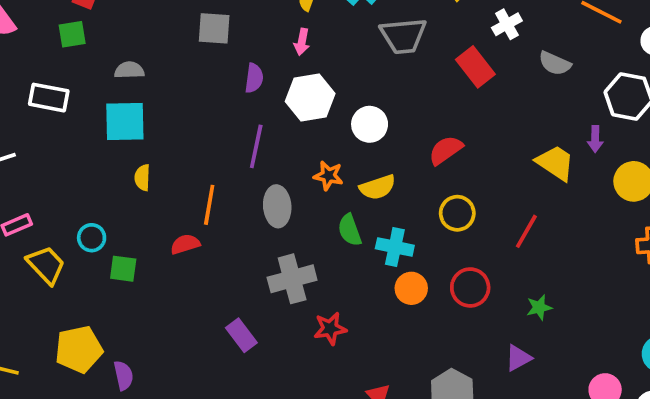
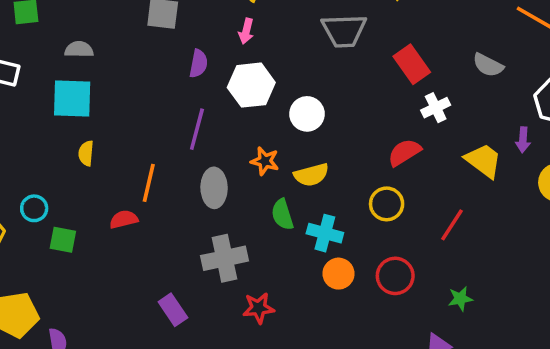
white cross: (507, 24) -> (436, 108), moved
red semicircle: (446, 150) -> (404, 152), moved

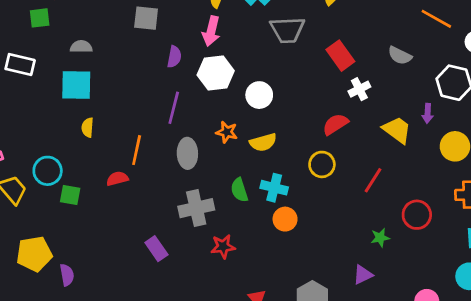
pink arrow: (246, 31) -> (211, 31), size x1.5
cyan circle: (34, 208) -> (48, 171), size x1.4
green semicircle: (282, 214) -> (239, 190), moved
red circle: (395, 276) -> (417, 215), moved

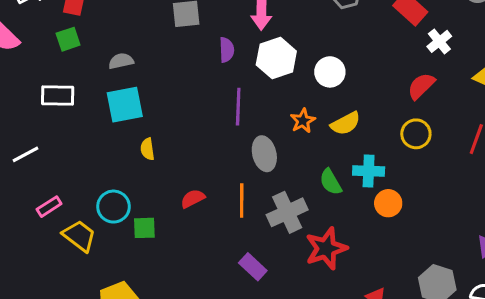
orange star: (227, 132) -> (303, 121), turned -30
orange line: (137, 150) -> (242, 201), moved
red star: (223, 247) -> (326, 248), size x1.5

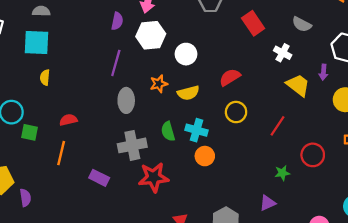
white cross: (439, 41) -> (283, 53), moved, turned -36
red semicircle: (421, 86) -> (230, 77), moved
orange line: (242, 201) -> (61, 153), moved
purple rectangle: (253, 267) -> (99, 178), turned -30

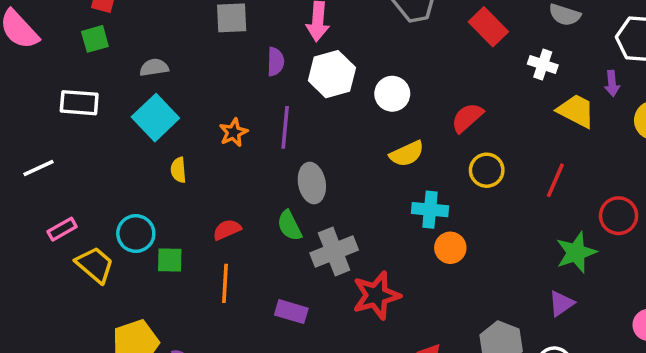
cyan square: (36, 42) -> (155, 118), turned -36
orange star: (159, 84) -> (233, 132), moved
green semicircle: (168, 131) -> (289, 226), moved
green star: (282, 173) -> (576, 252), size x1.6

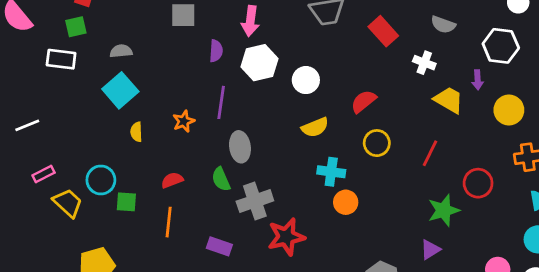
white rectangle: (79, 103) -> (61, 59), moved
orange star: (233, 132) -> (184, 121), moved

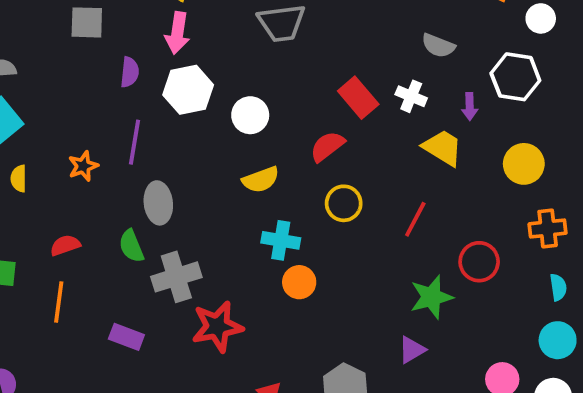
red rectangle: (383, 31) -> (358, 98), moved
purple arrow: (478, 80) -> (470, 107), moved

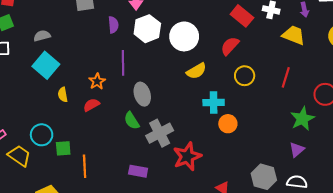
white circle: (250, 115) -> (184, 36), size x1.4
red semicircle: (65, 245) -> (91, 105), moved
orange line: (59, 302) -> (85, 166), moved

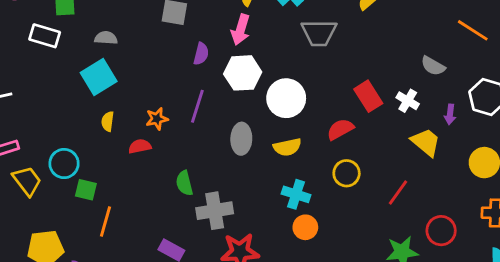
gray ellipse: (142, 94) -> (241, 139), moved

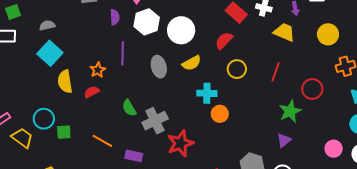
yellow semicircle: (108, 121) -> (65, 81), size x1.6
orange line: (105, 221) -> (102, 141), moved, turned -60

